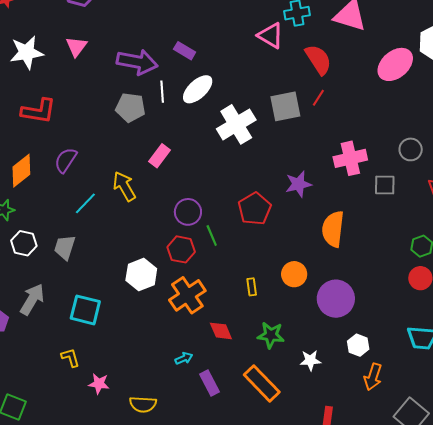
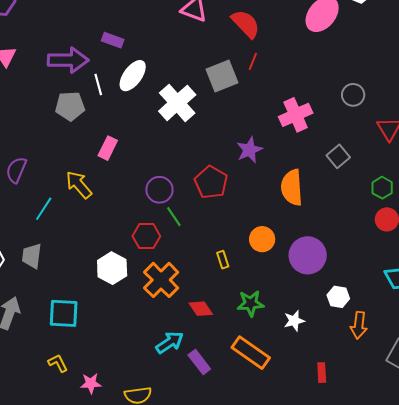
gray square: (385, 185) -> (338, 156), moved, turned -30
purple circle: (188, 212) -> (159, 190), moved
cyan arrow: (184, 358) -> (170, 342), size x1.6

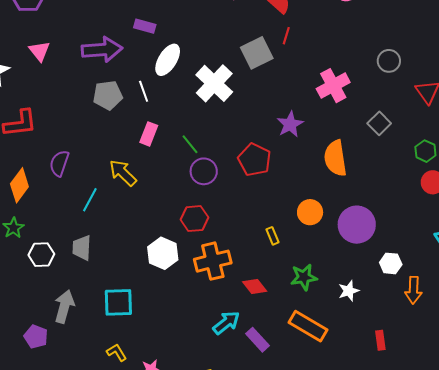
white line: (98, 85) -> (144, 91), moved
green line: (174, 217) -> (190, 144), moved
orange cross: (161, 280) -> (213, 261), turned 36

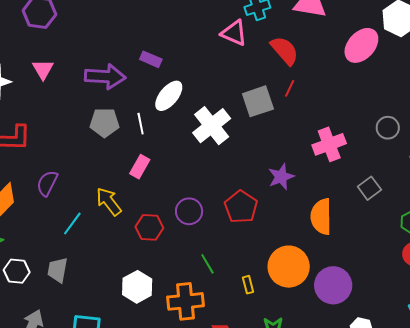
green line: (190, 144) -> (207, 264), moved
orange circle: (310, 212) -> (289, 267), size x1.6
red hexagon: (194, 219) -> (149, 227), moved

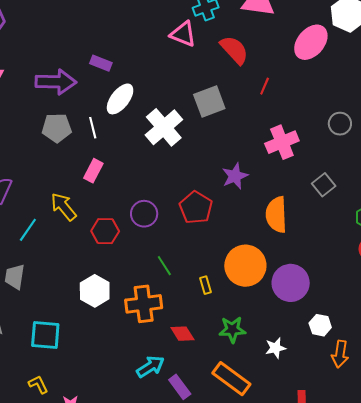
red line: (290, 88) -> (265, 86), moved

